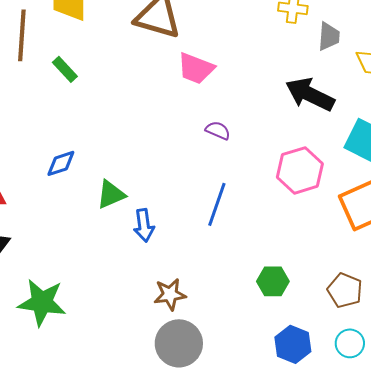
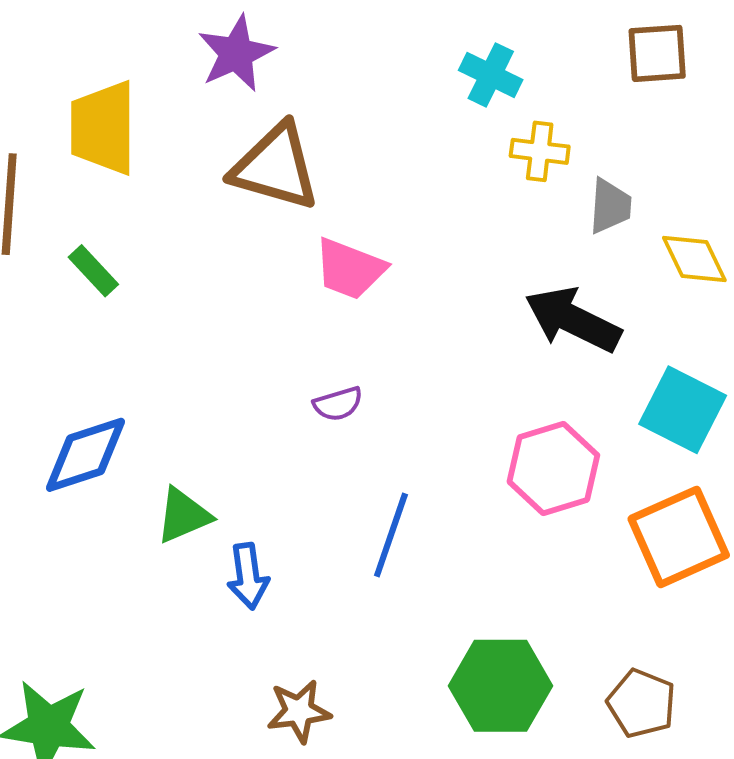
purple semicircle: (218, 130) -> (338, 404), moved, turned 140
blue diamond: (61, 163) -> (86, 455), size x1.5
green hexagon: (273, 281) -> (501, 686), size x1.6

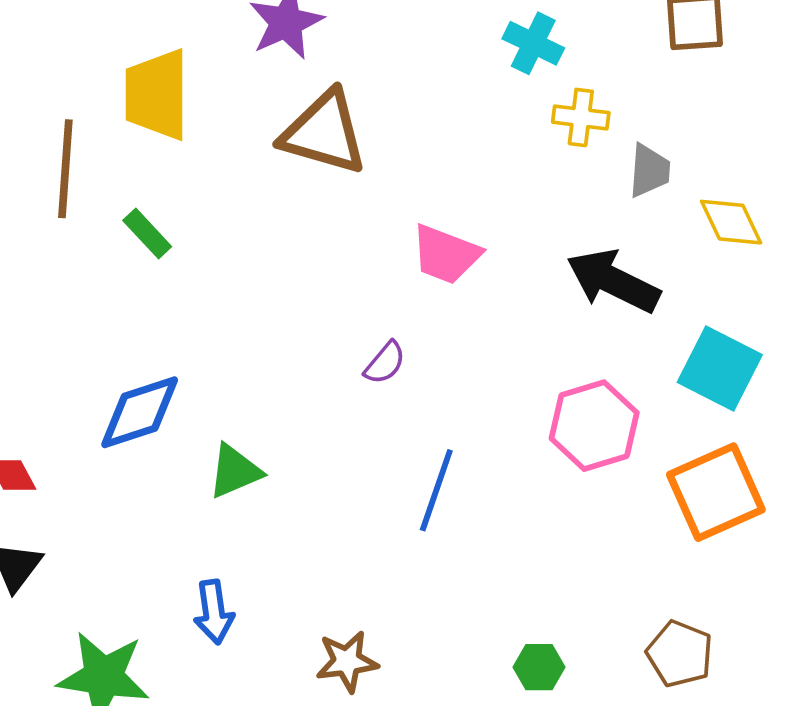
pink trapezoid: (350, 269) -> (446, 254), moved
purple semicircle: (338, 404) -> (385, 363), turned -33
blue arrow: (248, 576) -> (214, 612), moved
green hexagon: (501, 686) -> (539, 667), moved, size x0.5

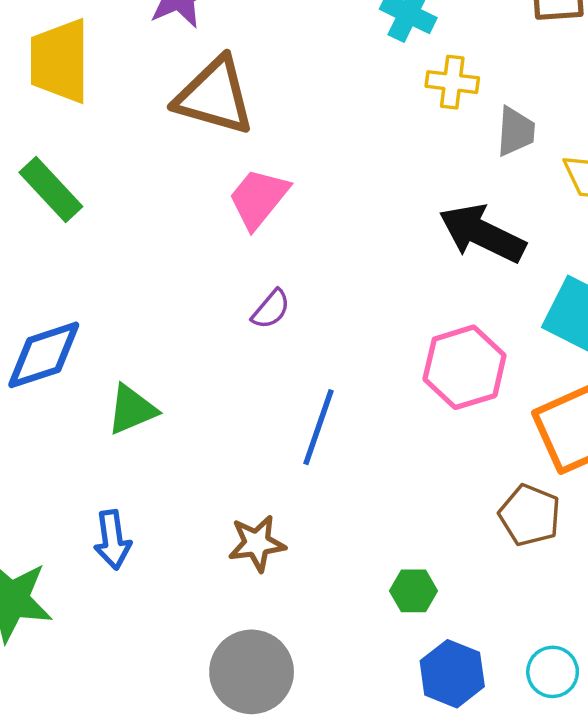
green rectangle: (147, 233) -> (51, 189), size x1.4
pink trapezoid: (446, 254) -> (259, 198), moved, turned 108
brown pentagon: (680, 654) -> (530, 515), moved
brown star: (347, 661) -> (257, 543), moved

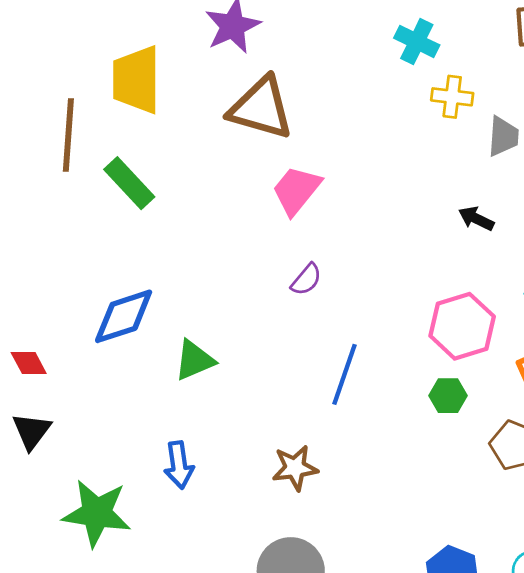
black arrow: (482, 233) -> (476, 219), size x0.5
green hexagon: (413, 591) -> (448, 396), moved

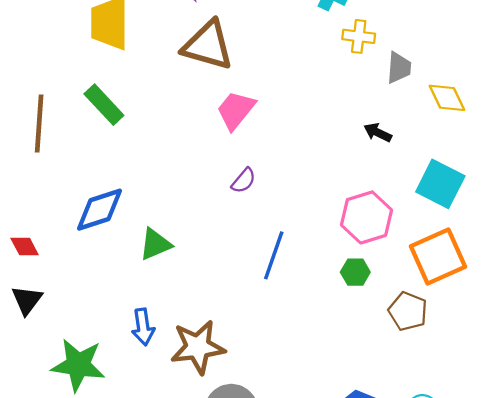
brown line: (68, 135) -> (39, 124), moved
brown star: (295, 468) -> (198, 347), moved, size x1.5

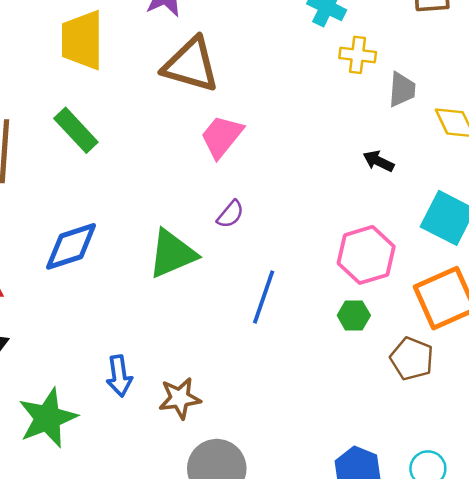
green triangle: (155, 244) -> (172, 254), moved, size x1.4
brown star: (198, 347) -> (180, 398), size x0.7
green star: (78, 365) -> (48, 418), turned -30

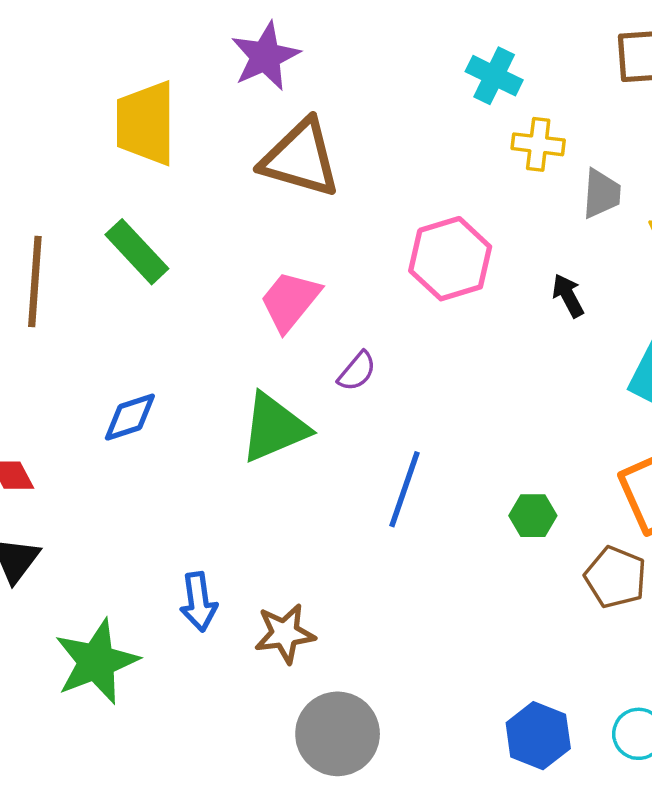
pink trapezoid: (222, 136) -> (290, 301), moved
black arrow: (379, 161) -> (568, 296), turned 36
blue diamond: (71, 246) -> (130, 417), size x0.7
pink hexagon: (366, 255) -> (450, 259), moved

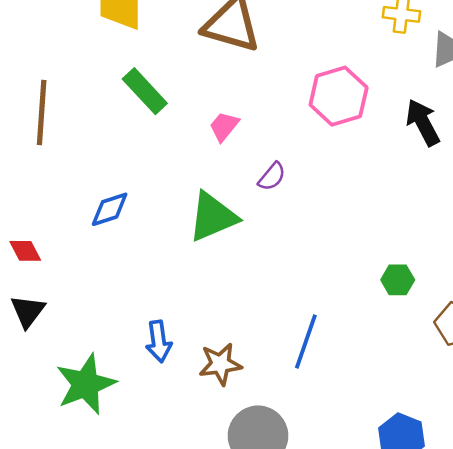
green rectangle: (137, 252) -> (145, 91), moved
black arrow: (568, 296) -> (423, 123), size x1.5
pink trapezoid: (290, 301) -> (224, 126), size x0.7
blue line: (404, 489) -> (306, 341), moved

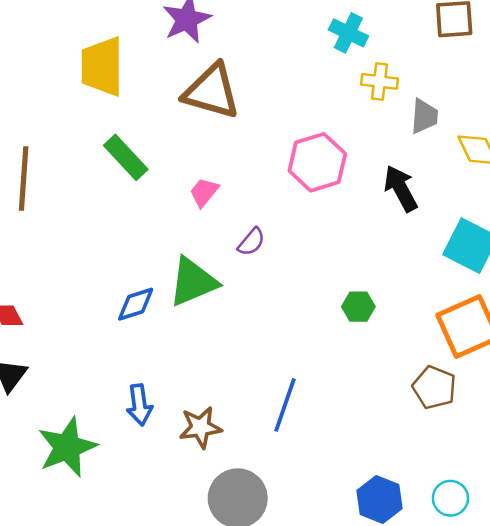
blue diamond: (110, 209) -> (136, 304), moved
green hexagon: (398, 280) -> (358, 307), moved

